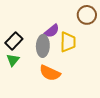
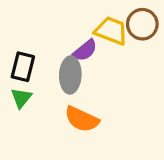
black rectangle: (14, 41) -> (23, 67), turned -30
yellow trapezoid: (68, 42) -> (111, 31), moved, turned -70

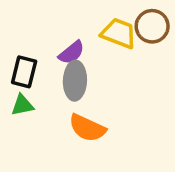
purple semicircle: (85, 50) -> (71, 53), moved
green triangle: (21, 98) -> (22, 105), turned 40

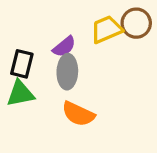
yellow trapezoid: (119, 33) -> (106, 29), turned -44
green triangle: (22, 105) -> (20, 94), size x1.4

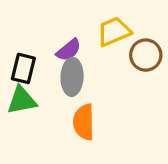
brown circle: (136, 23) -> (146, 55), moved
orange semicircle: (78, 114) -> (84, 122), turned 64

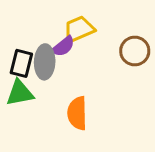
yellow trapezoid: (114, 32) -> (79, 29), moved
gray ellipse: (72, 77) -> (45, 62), moved

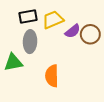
purple semicircle: (63, 46) -> (73, 31), moved
black rectangle: (21, 63) -> (28, 17), moved, turned 66

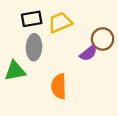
purple semicircle: (73, 31) -> (88, 53), moved

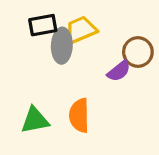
gray ellipse: (34, 47) -> (62, 46), moved
green triangle: (15, 71) -> (35, 120), moved

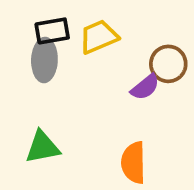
gray ellipse: (62, 46) -> (44, 60), moved
orange semicircle: (79, 115) -> (133, 163), moved

